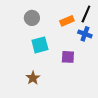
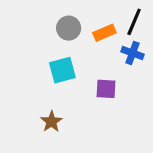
gray circle: (32, 18) -> (69, 28), moved

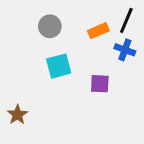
gray circle: (69, 28) -> (50, 26), moved
brown star: (51, 122) -> (17, 115), moved

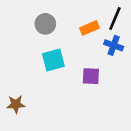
brown star: (17, 115) -> (16, 104), turned 30

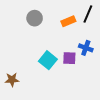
blue cross: (114, 45) -> (86, 48), moved
cyan square: (53, 60) -> (48, 60), moved, turned -36

